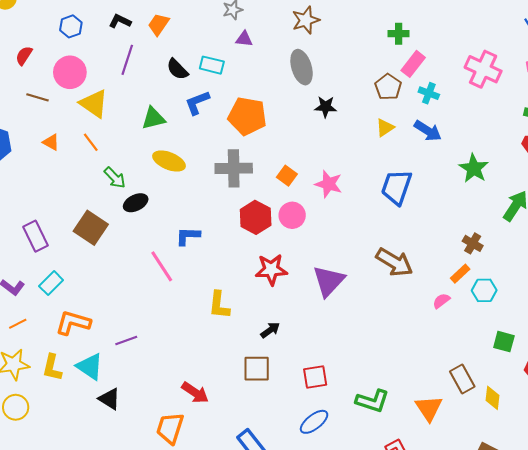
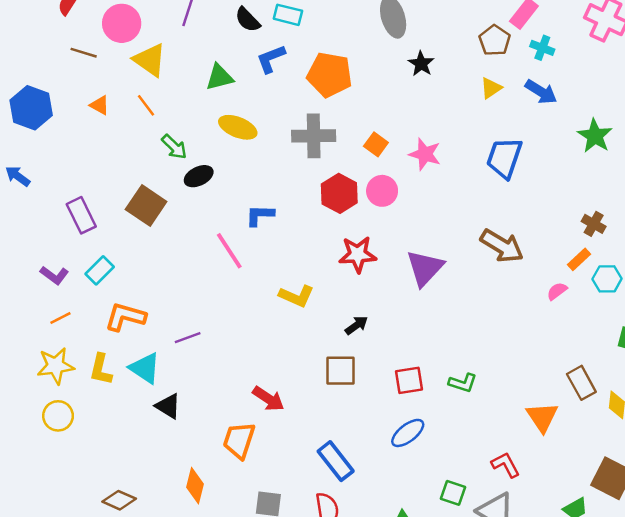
black star: (326, 107) -> (421, 64), turned 30
yellow L-shape: (219, 305) -> (296, 296), turned -72
green L-shape: (372, 401) -> (463, 383), moved, size x0.7

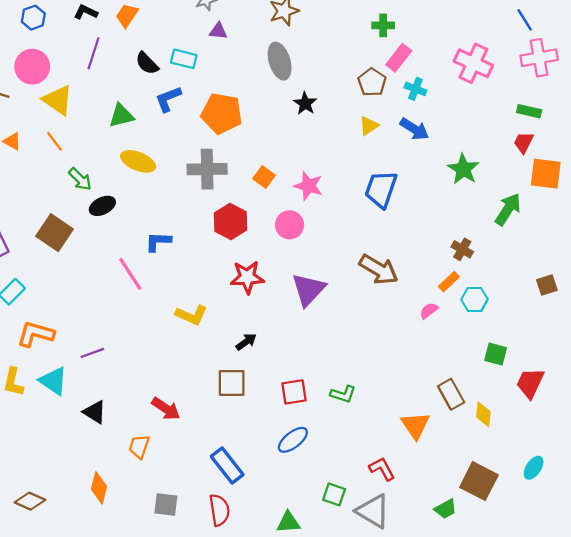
pink circle: (382, 191) -> (290, 225), moved
black triangle: (168, 406) -> (95, 412), moved
orange trapezoid: (239, 440) -> (139, 447), size x0.7

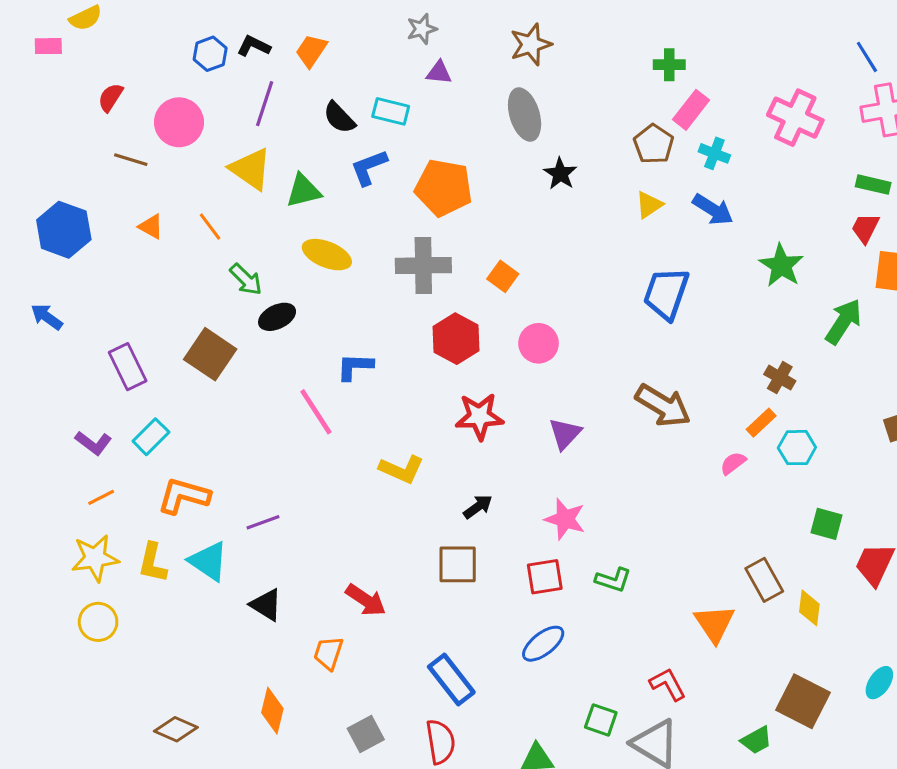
blue hexagon: (33, 18) -> (210, 54), moved
yellow triangle: (58, 100) -> (251, 169), moved
pink star: (308, 186) -> (565, 519), moved
purple triangle: (308, 289) -> (565, 434), size x0.7
gray square: (166, 504) -> (366, 734), turned -35

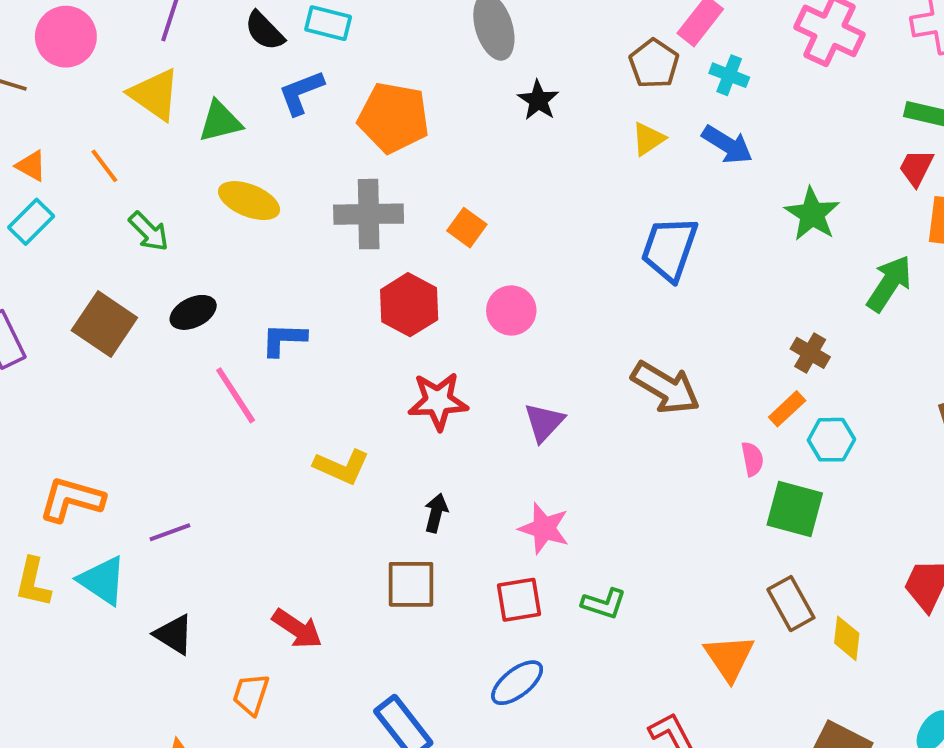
black ellipse: (277, 317) -> (193, 312), moved
cyan rectangle: (151, 437) -> (31, 222), moved
pink semicircle: (733, 463) -> (752, 459), turned 116
black arrow: (478, 507) -> (436, 513), turned -40
green square: (826, 524) -> (795, 509), moved, size x1.4

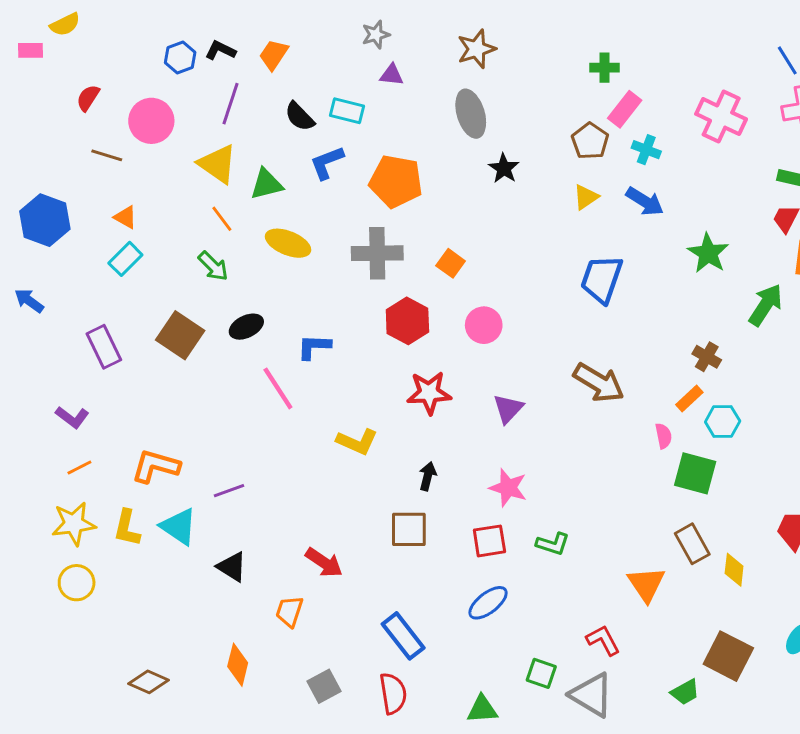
orange line: (104, 166) -> (222, 219), moved

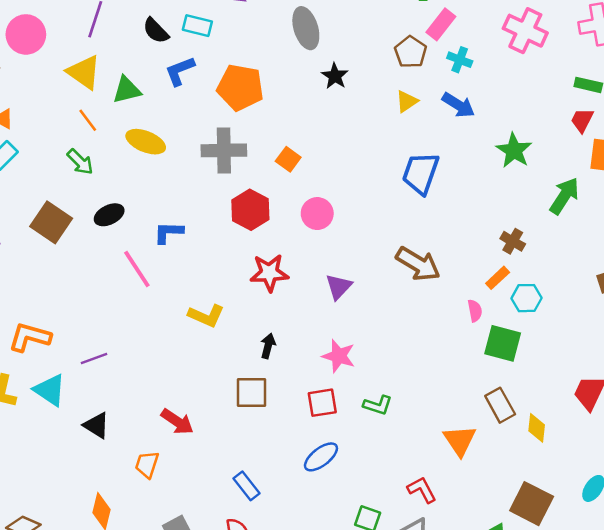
blue rectangle: (403, 636) -> (247, 486), size x0.7

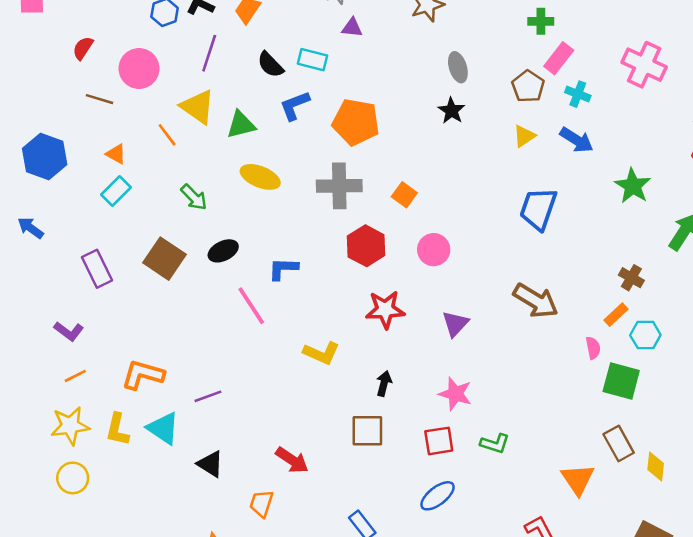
gray ellipse: (306, 28) -> (458, 67), moved, size x0.7
orange line: (88, 120) -> (167, 135), moved

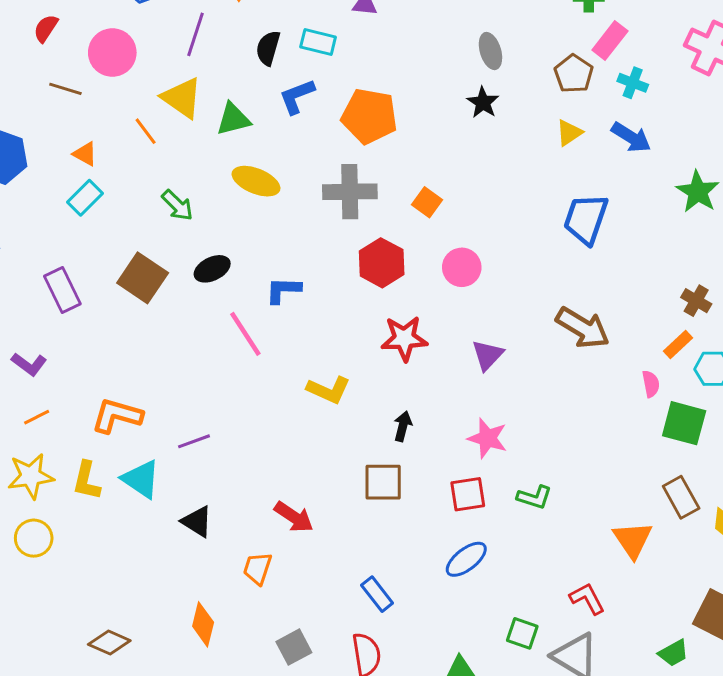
black semicircle: (270, 65) -> (268, 48), turned 60

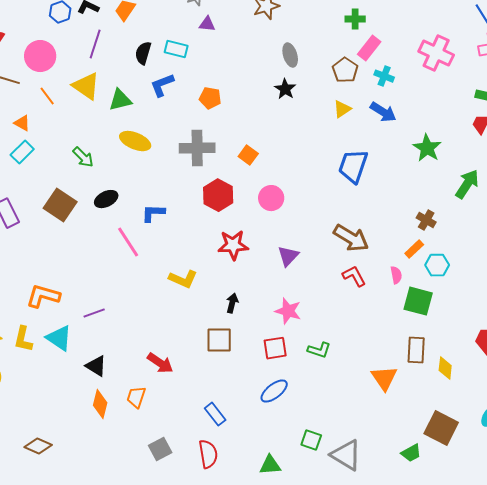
orange pentagon: (369, 116) -> (210, 98), size x0.6
orange line: (146, 131) -> (47, 96), moved
brown rectangle: (681, 497) -> (416, 350), turned 32
red L-shape: (587, 599) -> (354, 276), moved
orange diamond: (203, 624) -> (100, 404), moved

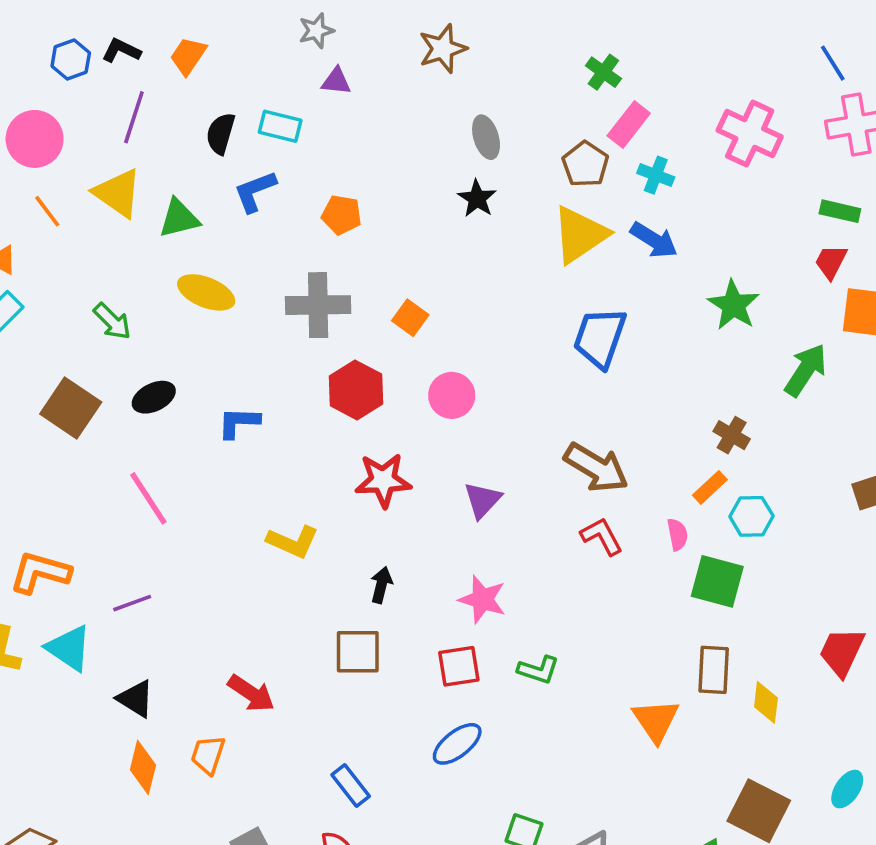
green cross: (355, 19) -> (603, 72), turned 36
yellow triangle: (342, 109) -> (580, 235), size x1.8
pink line: (128, 242) -> (148, 498), moved

